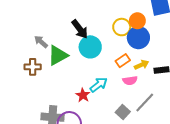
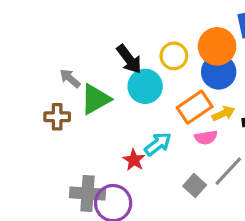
orange circle: (137, 21) -> (217, 46), size x1.5
yellow circle: (122, 27) -> (174, 56), moved
orange rectangle: (123, 61) -> (195, 107), size x1.5

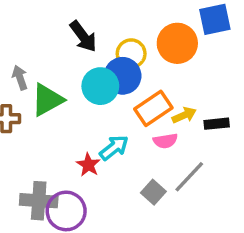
black arrow: (129, 59) -> (83, 36), moved
blue circle: (219, 72) -> (123, 76), moved
gray arrow: (70, 78) -> (20, 78), turned 30

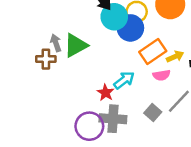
gray arrow: (20, 78) -> (56, 43), moved
cyan circle: (100, 86) -> (114, 17), moved
gray cross: (39, 201) -> (113, 119), moved

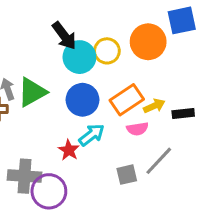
blue circle: (130, 28) -> (82, 100), moved
gray square: (153, 112) -> (127, 175), turned 35
gray cross: (113, 119) -> (25, 176), moved

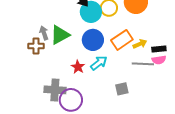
pink semicircle: (137, 129) -> (159, 60), moved
red star: (69, 150) -> (78, 67), moved
gray line: (159, 161) -> (143, 64), moved, turned 50

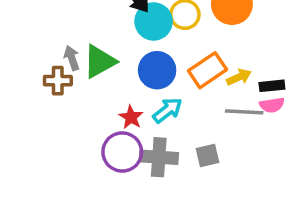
gray cross: (55, 90) -> (159, 157), moved
purple circle: (71, 100) -> (122, 152), moved

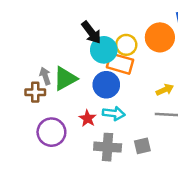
orange rectangle: (208, 70) -> (120, 64), moved, turned 50
cyan arrow: (167, 110) -> (114, 113), turned 45
purple circle: (122, 152) -> (51, 132), moved

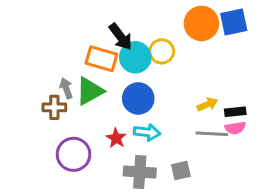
orange circle: (160, 37) -> (201, 23), moved
orange rectangle: (120, 64) -> (101, 59), moved

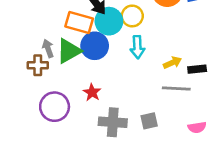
blue circle: (138, 98) -> (95, 46), moved
pink semicircle: (235, 128) -> (197, 127), moved
cyan arrow: (147, 132) -> (137, 47), moved, turned 80

